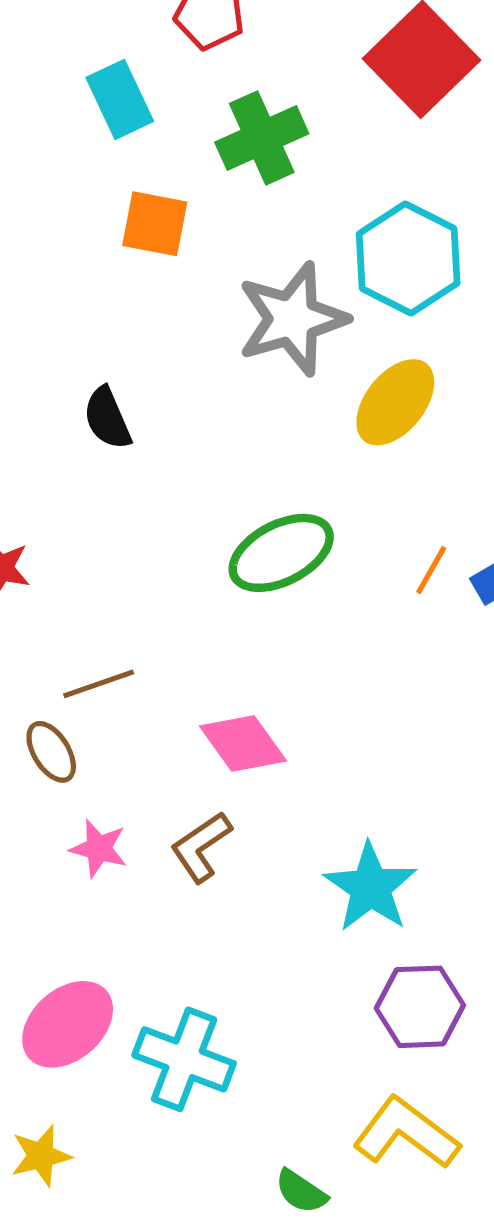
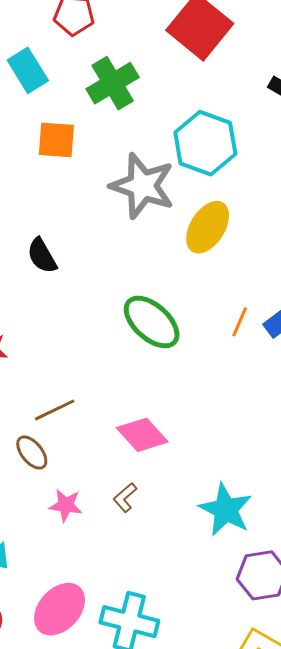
gray star: (292, 319) -> (142, 186), turned -30
green ellipse: (281, 553) -> (152, 322), turned 76
brown L-shape: (201, 847) -> (125, 497), size x0.7

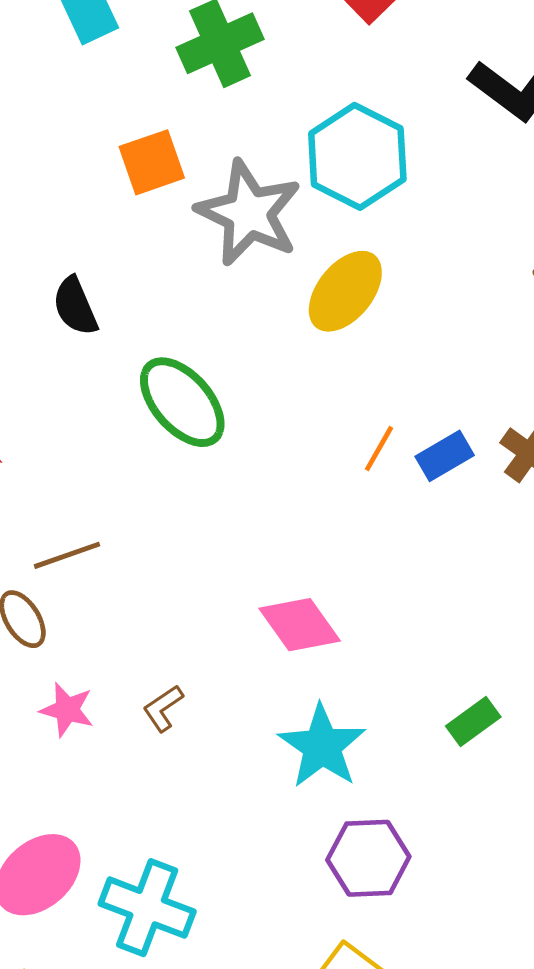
orange square: (56, 140) -> (152, 162), moved, turned -30
green ellipse: (152, 322) -> (182, 402), moved
pink diamond: (142, 435) -> (300, 625), moved

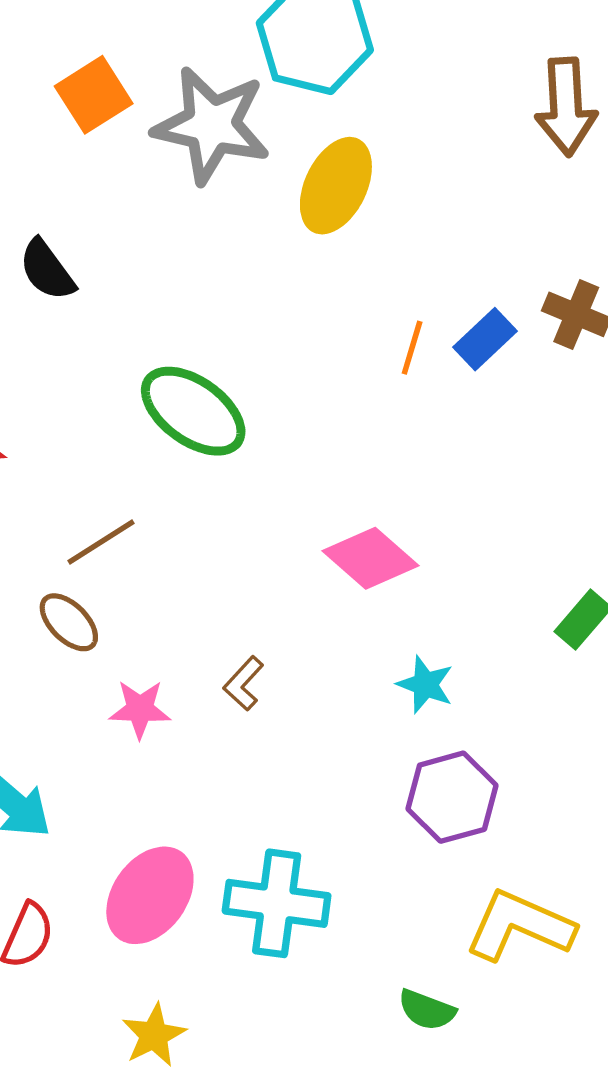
green ellipse: (182, 402) -> (193, 411), moved
cyan star: (322, 746) -> (425, 685), size x0.6
purple hexagon: (368, 858) -> (452, 797), moved

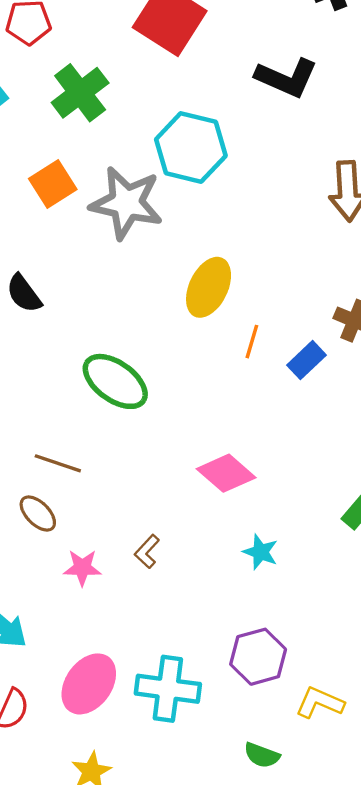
yellow ellipse: (336, 186) -> (209, 287), moved
blue rectangle: (485, 339) -> (306, 360), moved
brown line: (101, 542) -> (58, 463), turned 51
purple hexagon: (452, 797) -> (258, 657), moved
yellow L-shape: (520, 926) -> (320, 703), size x0.7

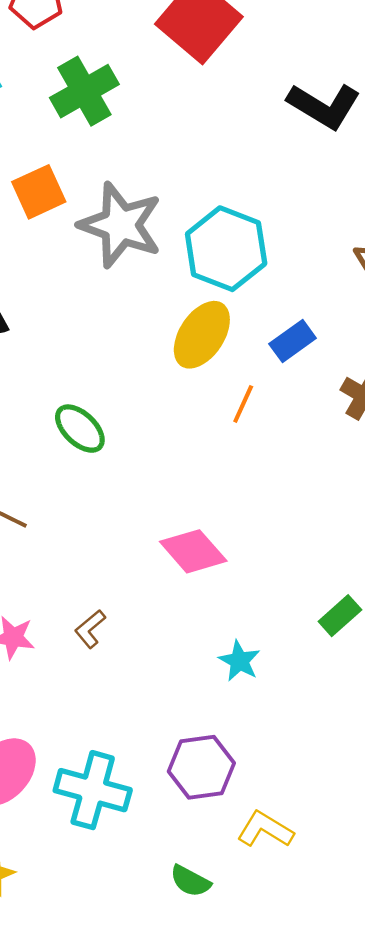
cyan hexagon: (191, 147) -> (226, 249), moved
blue rectangle: (306, 360) -> (293, 341), moved
green ellipse: (115, 381) -> (80, 429), size x0.7
cyan star: (261, 552) -> (239, 661), moved

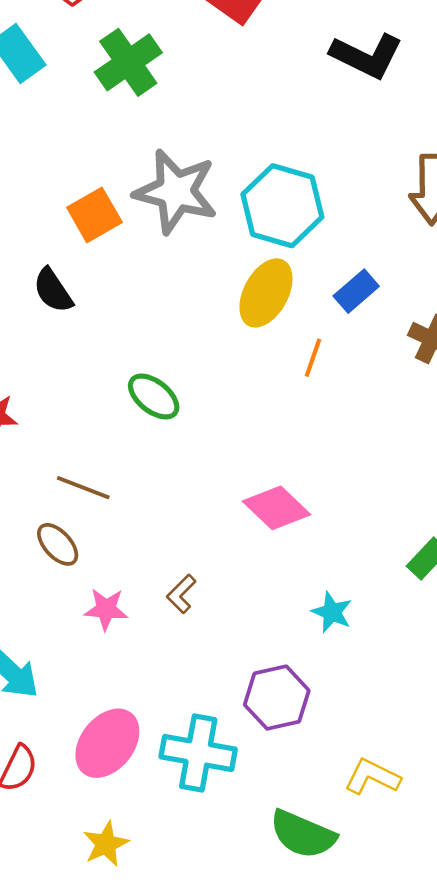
orange square: (39, 192) -> (94, 215), moved
purple hexagon: (201, 767) -> (277, 698), moved
green semicircle: (190, 881) -> (303, 834), size x1.6

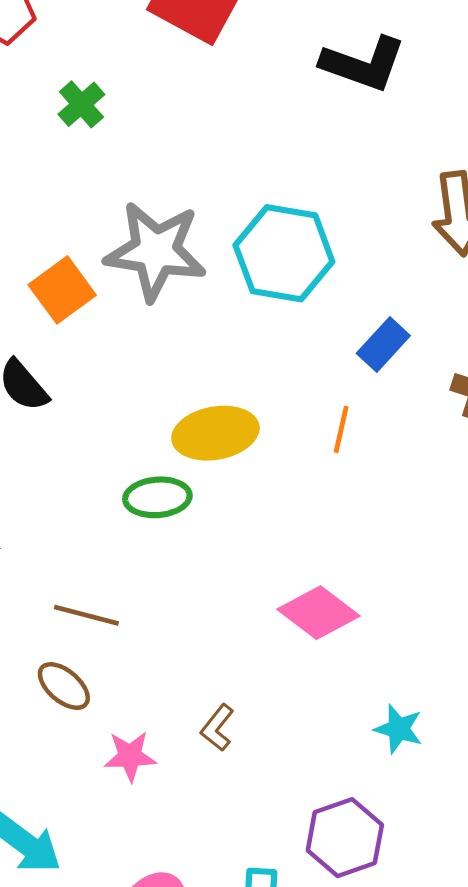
green cross: (128, 62) -> (81, 104), size x0.6
yellow ellipse: (266, 293) -> (215, 433), moved, turned 58
green ellipse: (154, 396) -> (157, 497), turned -36

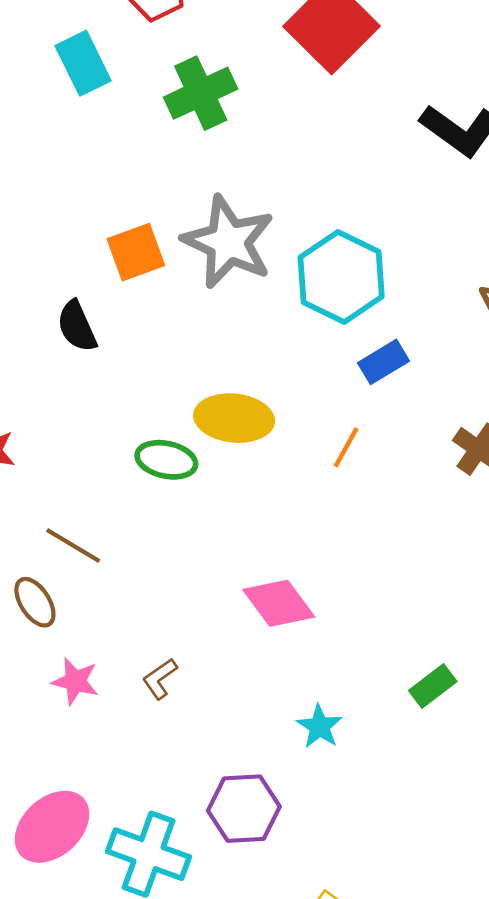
green cross: (81, 104) -> (201, 93), size x1.6
blue rectangle: (383, 344) -> (384, 362), moved

